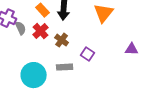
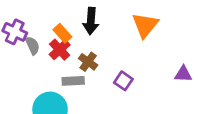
orange rectangle: (43, 10) -> (62, 33), moved
gray rectangle: (65, 67) -> (73, 81), moved

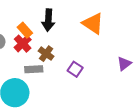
orange triangle: (145, 25) -> (93, 23), turned -35
purple triangle: (183, 74) -> (124, 64), turned -40

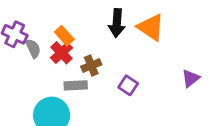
black arrow: (48, 20) -> (117, 23), moved
brown cross: (46, 54) -> (91, 66), turned 32

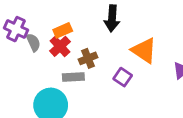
orange triangle: (151, 27) -> (144, 50), moved
orange rectangle: (64, 36) -> (63, 30), turned -72

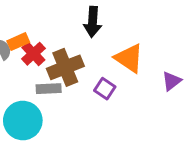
orange rectangle: (63, 30) -> (18, 42), moved
brown cross: (88, 58) -> (65, 67), size x1.6

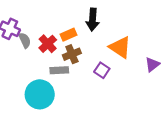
orange rectangle: (18, 42) -> (68, 35), moved
brown cross: (65, 67) -> (72, 54), size x0.7

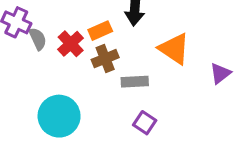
gray rectangle: (59, 70) -> (135, 82), moved
purple square: (102, 70) -> (145, 123), moved

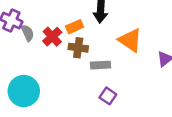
brown cross: (105, 59) -> (78, 48), turned 30
cyan circle: (59, 116) -> (24, 91), moved

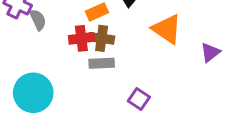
red cross: (52, 37) -> (81, 38), moved, turned 36
gray rectangle: (101, 65) -> (102, 63), moved

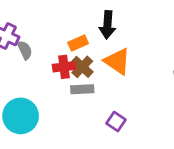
orange triangle: (167, 29) -> (117, 61), moved
brown cross: (102, 38) -> (82, 67), turned 35

